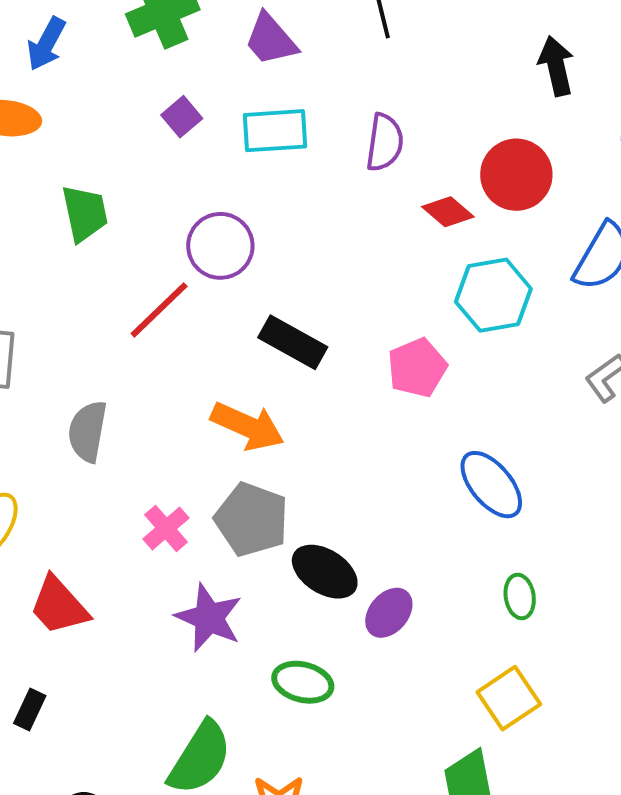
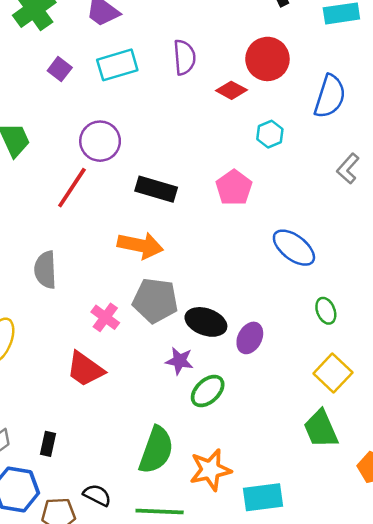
cyan hexagon: (493, 295) -> (270, 134), size x0.6
red trapezoid: (59, 606) -> (85, 369), moved
purple star: (209, 618) -> (179, 361), moved, size x0.7
green ellipse: (303, 682) -> (208, 391), turned -44

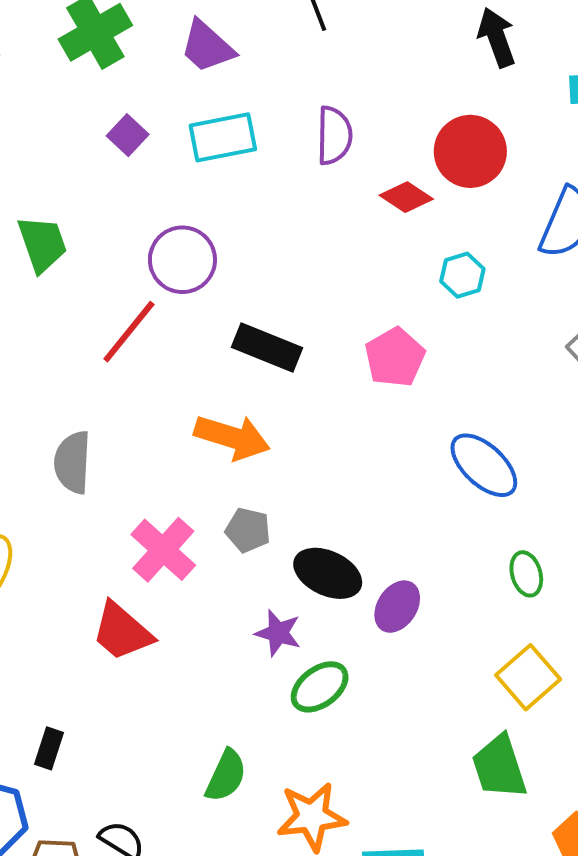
gray pentagon: (155, 301) -> (248, 530), size x0.6
pink cross: (105, 317) -> (163, 550), size x1.4
green semicircle: (156, 450) -> (226, 776), size x0.7

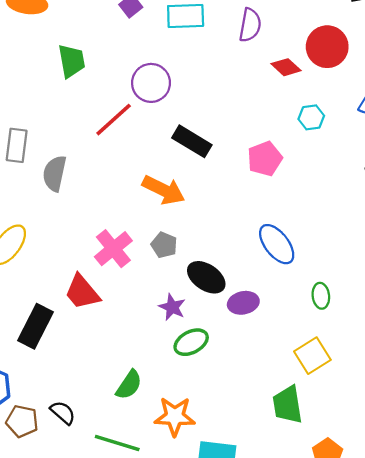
gray semicircle: (72, 462) -> (55, 173), moved
blue ellipse: (484, 465) -> (277, 244), moved
purple ellipse: (397, 607) -> (243, 303), turned 36
black rectangle: (49, 748) -> (35, 326), moved, size x1.8

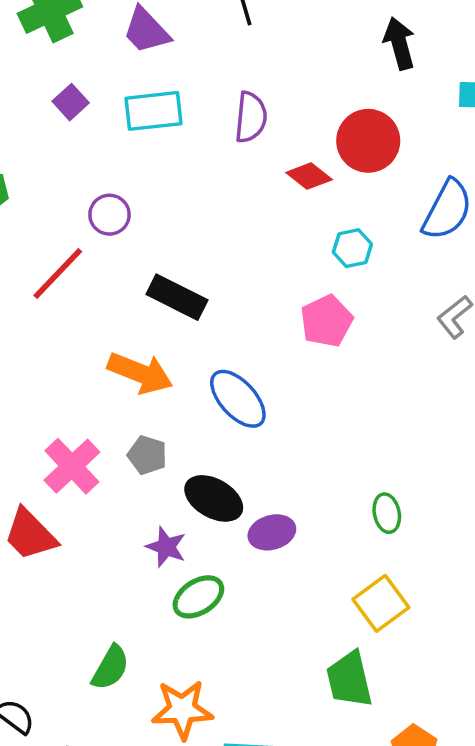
purple circle: (151, 83) -> (110, 215), size x0.7
pink pentagon: (265, 159) -> (326, 321), moved
blue ellipse: (277, 244) -> (238, 399), moved

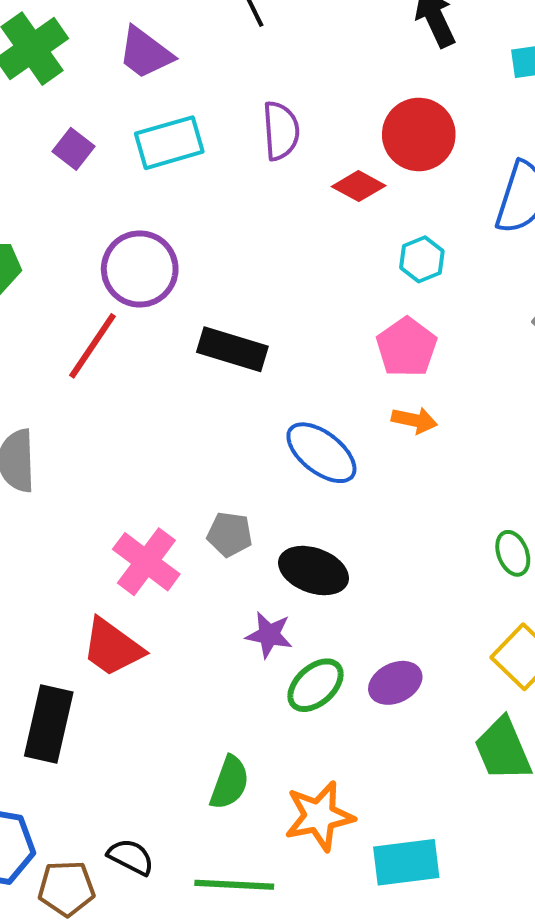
purple circle: (110, 215) -> (140, 269), size x1.6
orange arrow: (140, 373) -> (414, 420), moved, size x0.6
purple ellipse: (272, 532) -> (395, 683), moved

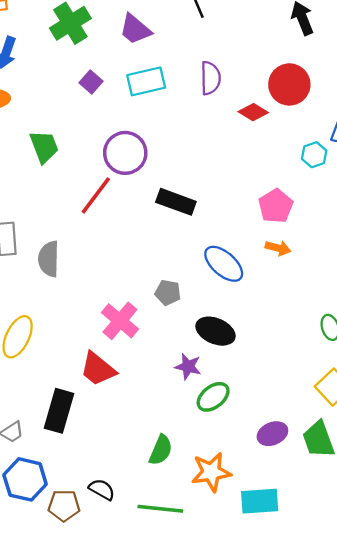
cyan hexagon: (422, 259) -> (314, 155), moved
gray pentagon: (230, 534) -> (168, 293), moved
purple ellipse: (395, 683) -> (272, 434), moved

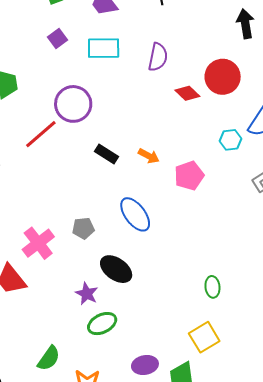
black rectangle: (176, 202) -> (107, 154), size x0.7
orange arrow: (278, 248) -> (149, 156), moved
gray pentagon: (168, 293) -> (83, 228), turned -30

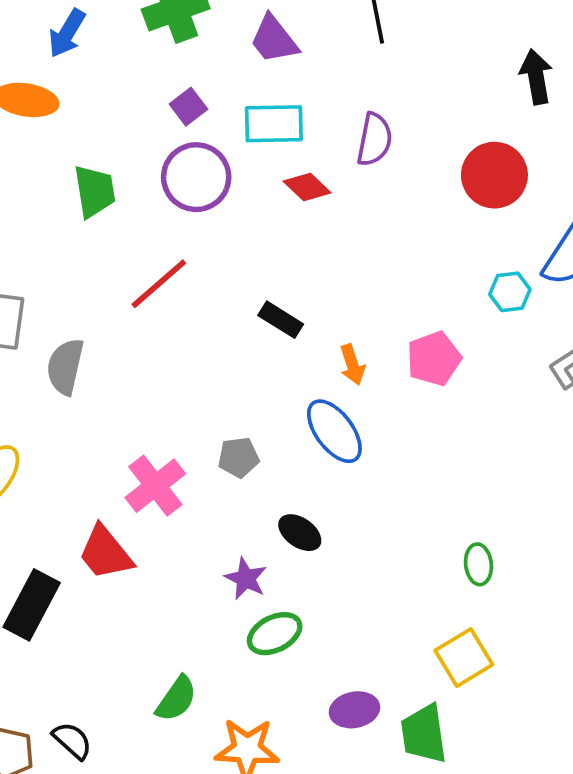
red diamond: (187, 93) -> (307, 187), moved
purple circle: (73, 104) -> (196, 177), moved
orange arrow: (149, 156) -> (352, 365), moved, turned 45
black ellipse: (116, 269) -> (300, 533), size x0.7

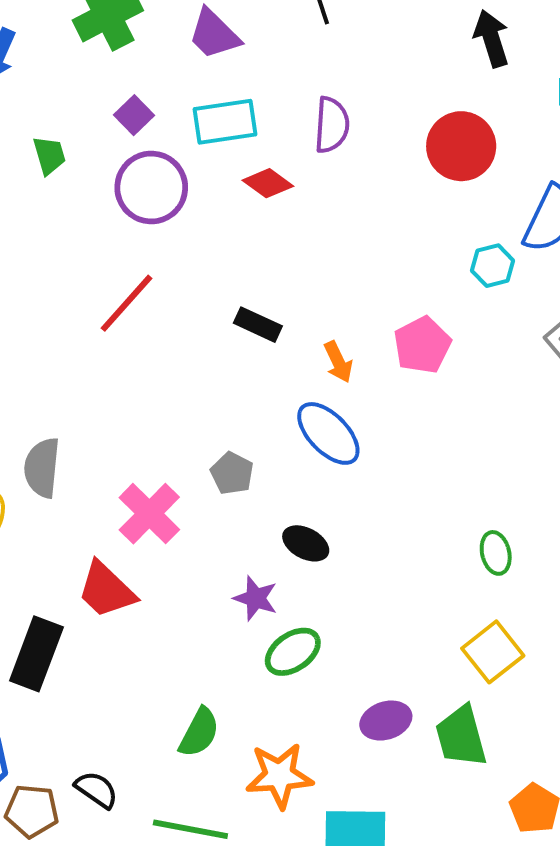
green trapezoid: (95, 191) -> (49, 155), moved, size x0.7
gray semicircle: (65, 367) -> (42, 468), moved
gray pentagon: (238, 457) -> (232, 473), turned -30

